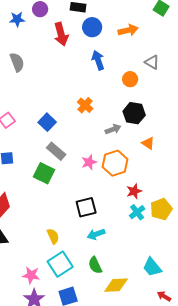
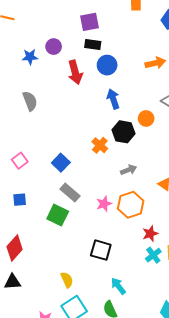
orange arrow: (128, 30) -> (155, 63), moved
black hexagon: (134, 113) -> (123, 132), moved
black square: (86, 207) -> (101, 250), turned 30
cyan arrow: (96, 234) -> (118, 286), moved, turned 72

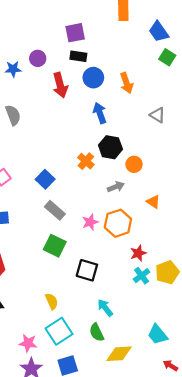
orange arrow: (155, 63) -> (127, 83), moved, turned 84
orange circle: (146, 118) -> (134, 164), moved
green square: (58, 215) -> (55, 246), moved

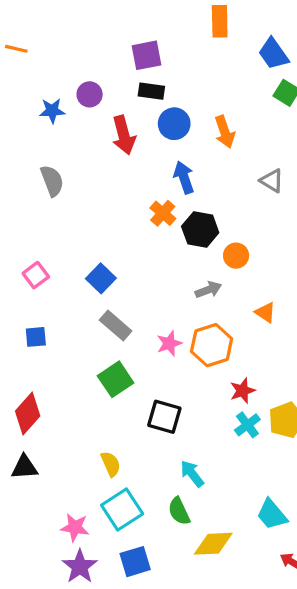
orange cross: (86, 161) -> (163, 213), moved
green square: (55, 246) -> (116, 379), turned 30

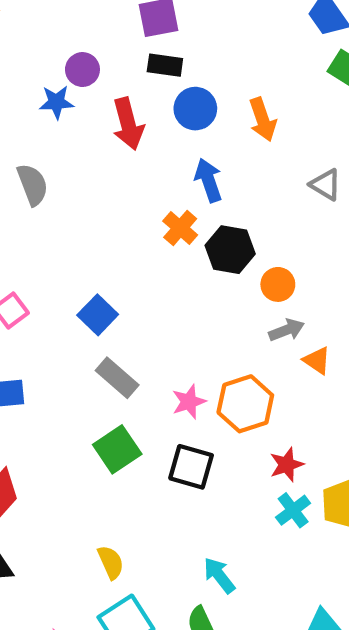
blue star: (52, 111) -> (56, 102), moved
gray arrow: (208, 290) -> (287, 330), moved
black square: (164, 417) -> (191, 467), moved

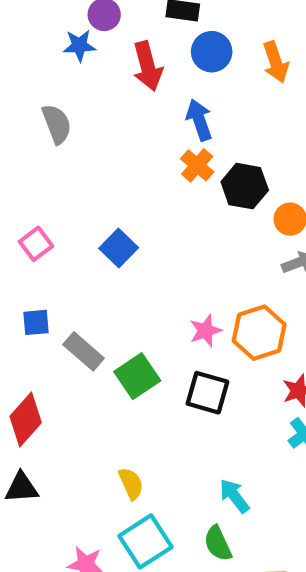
blue arrow: (208, 180) -> (199, 120), moved
gray rectangle: (117, 378) -> (84, 351), moved

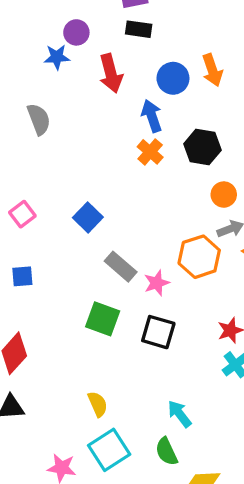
blue circle: (212, 52) -> (173, 78), moved
black hexagon: (245, 186) -> (202, 147), moved
orange hexagon: (259, 333) -> (199, 257), moved
gray rectangle: (84, 351) -> (121, 267), moved
green square: (137, 376) -> (103, 319), turned -36

